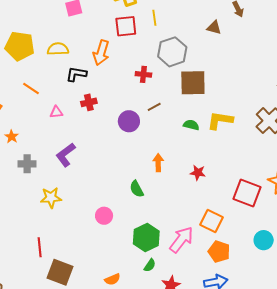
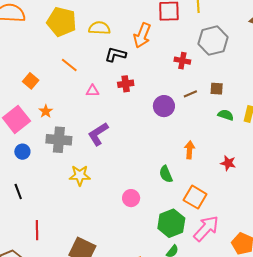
brown square: (193, 83) -> (217, 89), moved, size x0.5
gray cross: (27, 164) -> (59, 140), size x1.4
orange square: (211, 221) -> (195, 197), moved
red line: (40, 247) -> (37, 230), moved

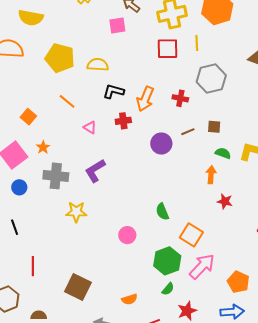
orange arrow: (142, 35) -> (145, 99), moved
pink triangle: (92, 91) -> (90, 127), turned 32
orange arrow: (190, 150) -> (211, 175), moved

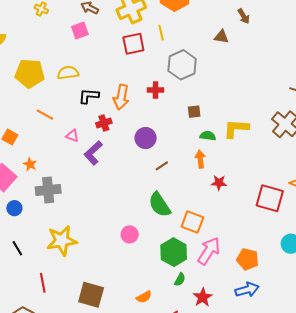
brown line: (188, 132) -> (162, 166), moved
purple L-shape: (95, 171) -> (93, 153), moved
yellow star: (76, 212) -> (62, 241), moved, size x1.4
green semicircle: (162, 212) -> (160, 205), size x1.5

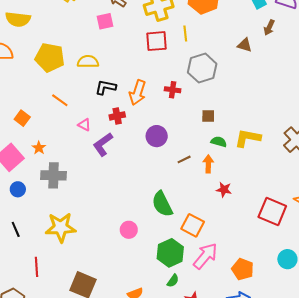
brown arrow: (244, 16) -> (269, 28), turned 49
brown line: (162, 166) -> (184, 159), moved

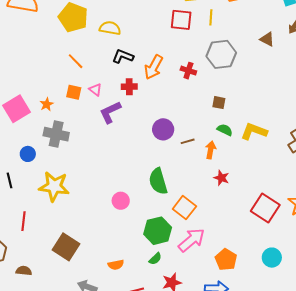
orange square: (22, 118) -> (74, 92), moved, turned -35
purple circle: (157, 136) -> (163, 129), moved
blue circle: (18, 189) -> (28, 154), moved

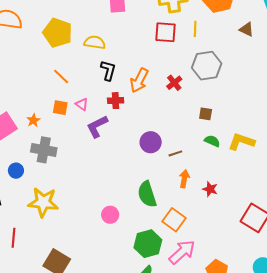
brown triangle: (267, 39) -> (246, 29), moved
black L-shape: (123, 56) -> (108, 70), turned 85
red cross: (188, 71) -> (174, 83), turned 35
orange arrow: (211, 150) -> (184, 179), moved

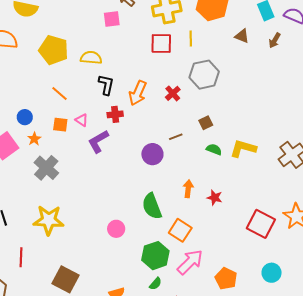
brown square: (206, 114) -> (206, 123), turned -32
gray cross: (44, 150) -> (46, 168), turned 35
brown line: (175, 153) -> (176, 137), moved
blue circle: (16, 171) -> (25, 117), moved

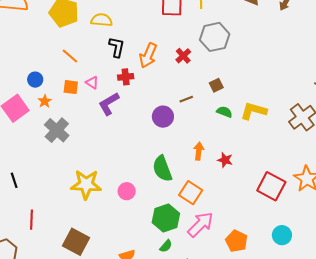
yellow star: (49, 220) -> (86, 184), moved

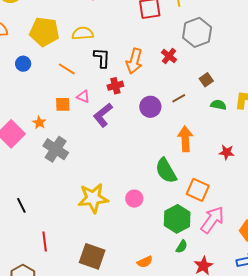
orange line: (70, 56) -> (67, 69), moved
blue circle: (35, 80) -> (23, 64), moved
purple circle: (163, 117) -> (150, 107), moved
orange arrow: (199, 151) -> (185, 139), moved, size x1.4

